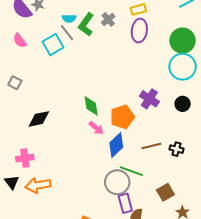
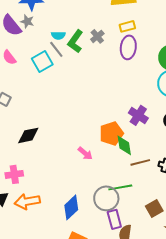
green diamond: (91, 106) -> (124, 145), moved
pink arrow: (96, 128) -> (85, 153), moved
blue diamond: (116, 145) -> (71, 207), moved
green line: (131, 171) -> (120, 187), turned -30

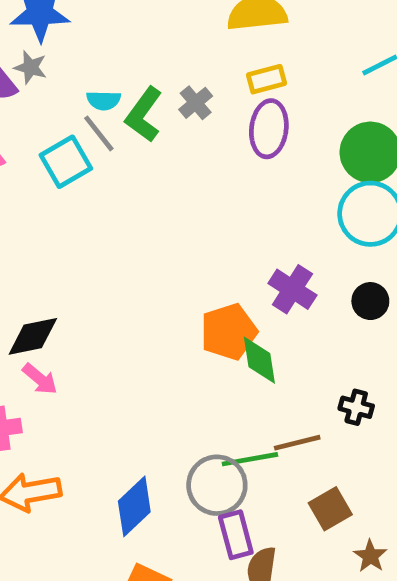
pink arrow: (85, 153) -> (40, 379), moved
brown line: (140, 162) -> (297, 443), moved

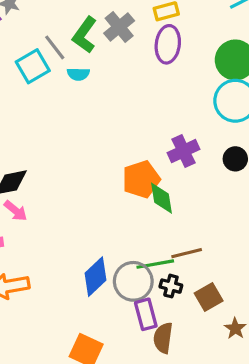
cyan semicircle: (104, 100) -> (78, 74), moved
gray cross: (196, 103) -> (119, 27), size x1.4
purple cross: (292, 289) -> (183, 151), turned 32
black cross: (356, 407) -> (171, 286), moved
blue diamond: (134, 506) -> (96, 277), moved

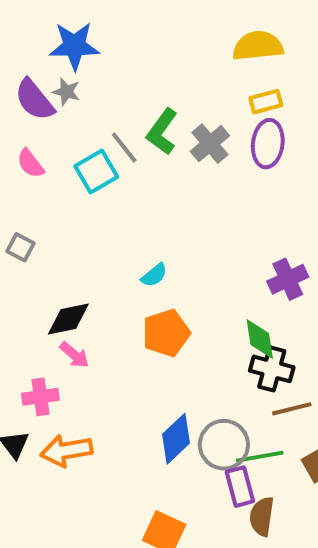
gray cross: (119, 27) -> (210, 144), moved
cyan semicircle: (78, 74) -> (154, 275), moved, turned -40
orange pentagon: (141, 179) -> (166, 333), moved
green line: (155, 264) -> (260, 457), moved
black cross: (171, 286) -> (272, 369), moved, size x1.5

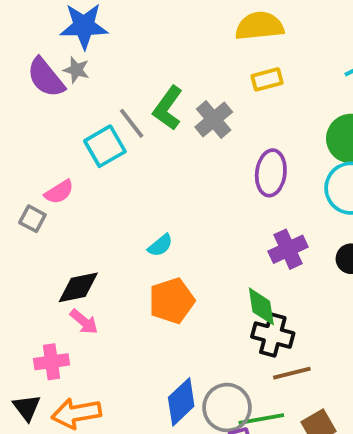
purple ellipse: (268, 144) -> (271, 173), moved
pink semicircle: (30, 164) -> (59, 192), moved, turned -84

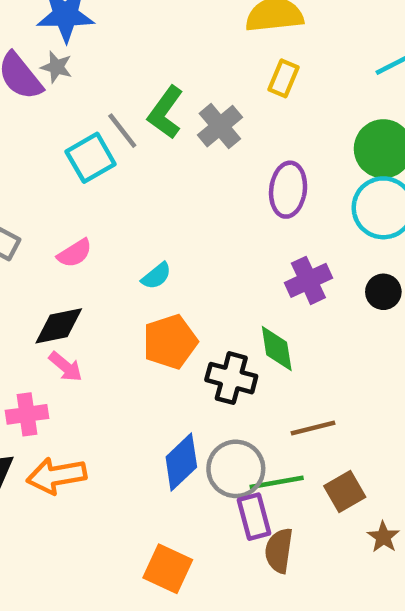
yellow rectangle: (267, 79) -> (283, 78), turned -52
pink semicircle: (59, 192) -> (75, 253), moved
black cross: (273, 335) -> (231, 378), moved

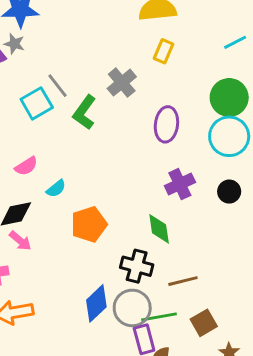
green L-shape: (165, 112) -> (84, 112), moved
cyan semicircle: (156, 276) -> (56, 189), moved
black cross: (231, 378) -> (137, 266), moved

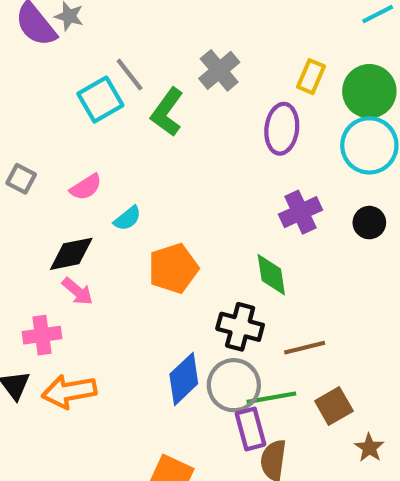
yellow rectangle: (163, 51) -> (311, 77), moved

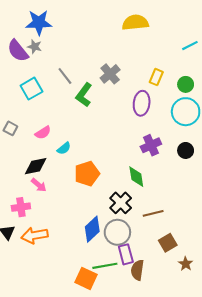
green circle: (369, 91) -> (186, 84), size x0.6
cyan square: (100, 100) -> (31, 89), moved
black cross: (240, 327) -> (121, 203), turned 30
green line: (271, 398) -> (105, 266), moved

